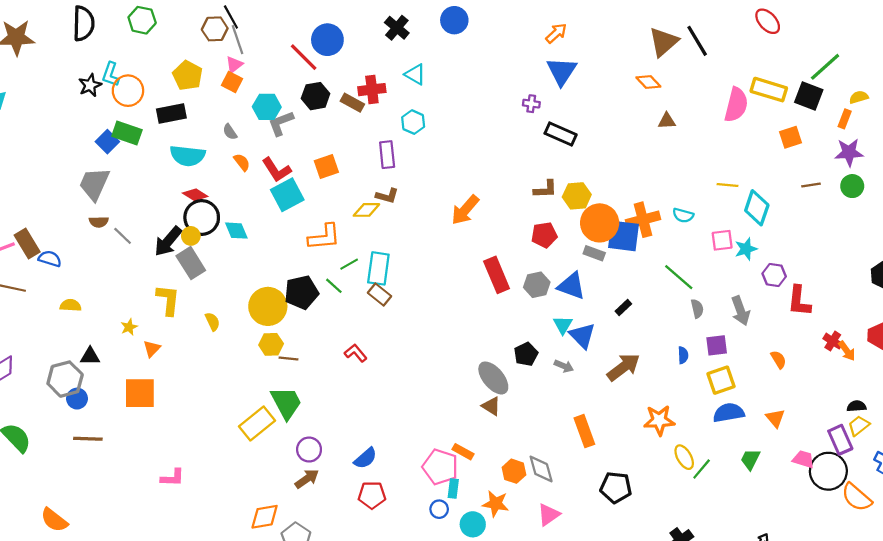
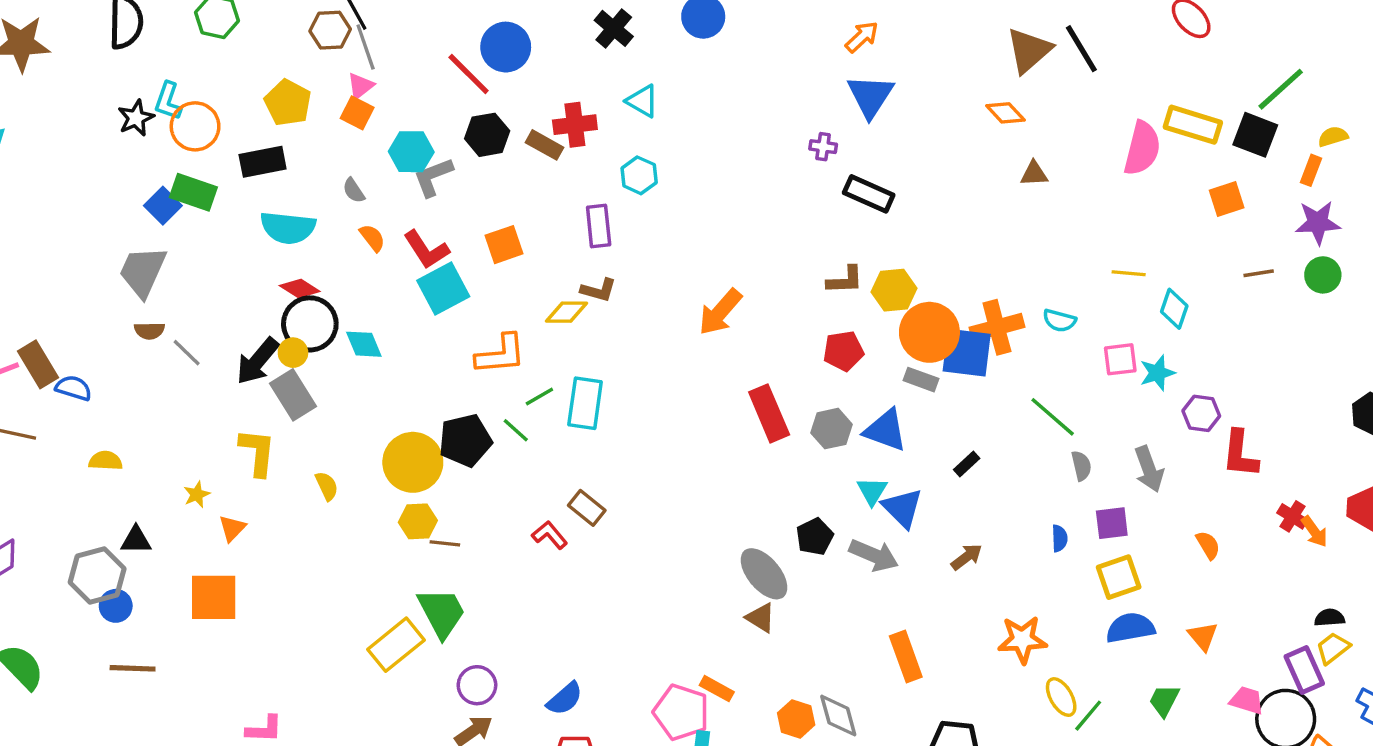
cyan diamond: (757, 208) -> (1174, 309), size x0.7
brown rectangle: (380, 294) -> (587, 508), moved
gray arrow: (564, 366) -> (874, 555), size x1.6
brown arrow: (623, 367) -> (967, 557), size x0.6

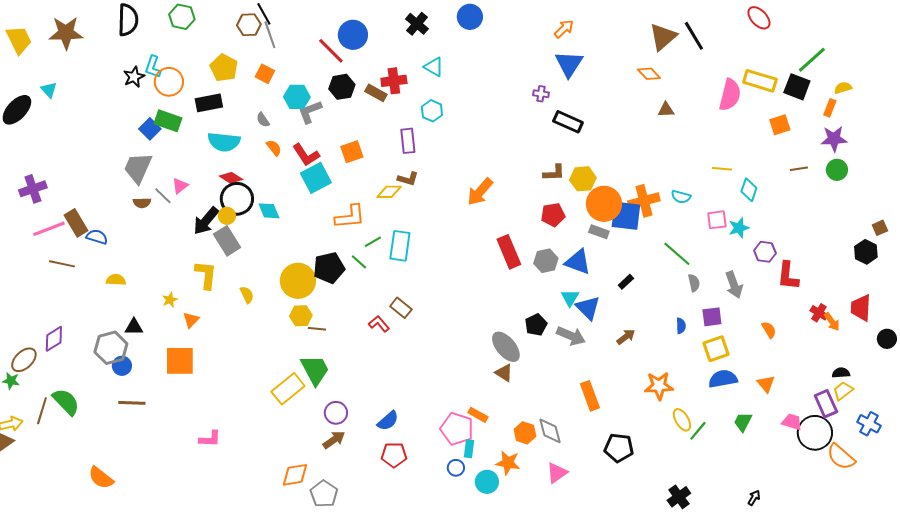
pink triangle: (360, 86) -> (180, 186), moved
gray line: (187, 353) -> (163, 196), moved

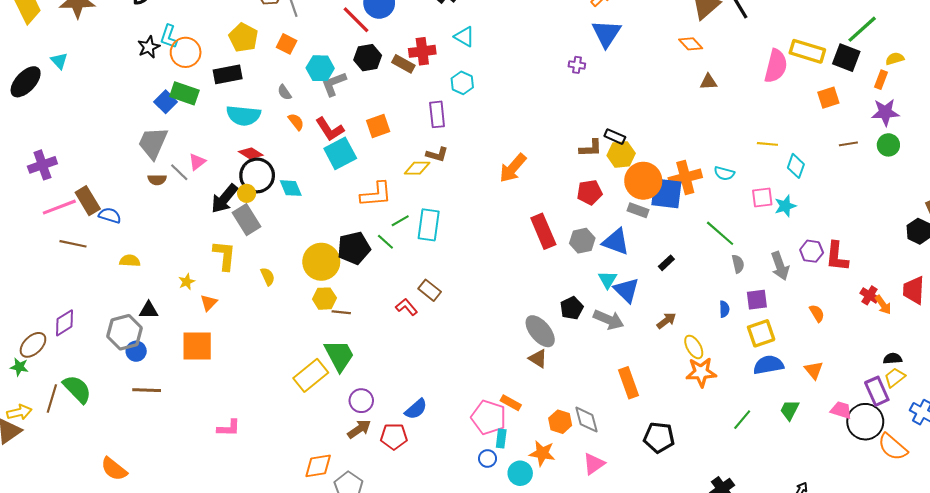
black rectangle: (568, 122) -> (615, 137), moved, size x0.7
purple hexagon: (765, 252) -> (812, 251), moved
yellow ellipse: (682, 420) -> (694, 347), moved
red pentagon: (394, 455) -> (394, 436), moved

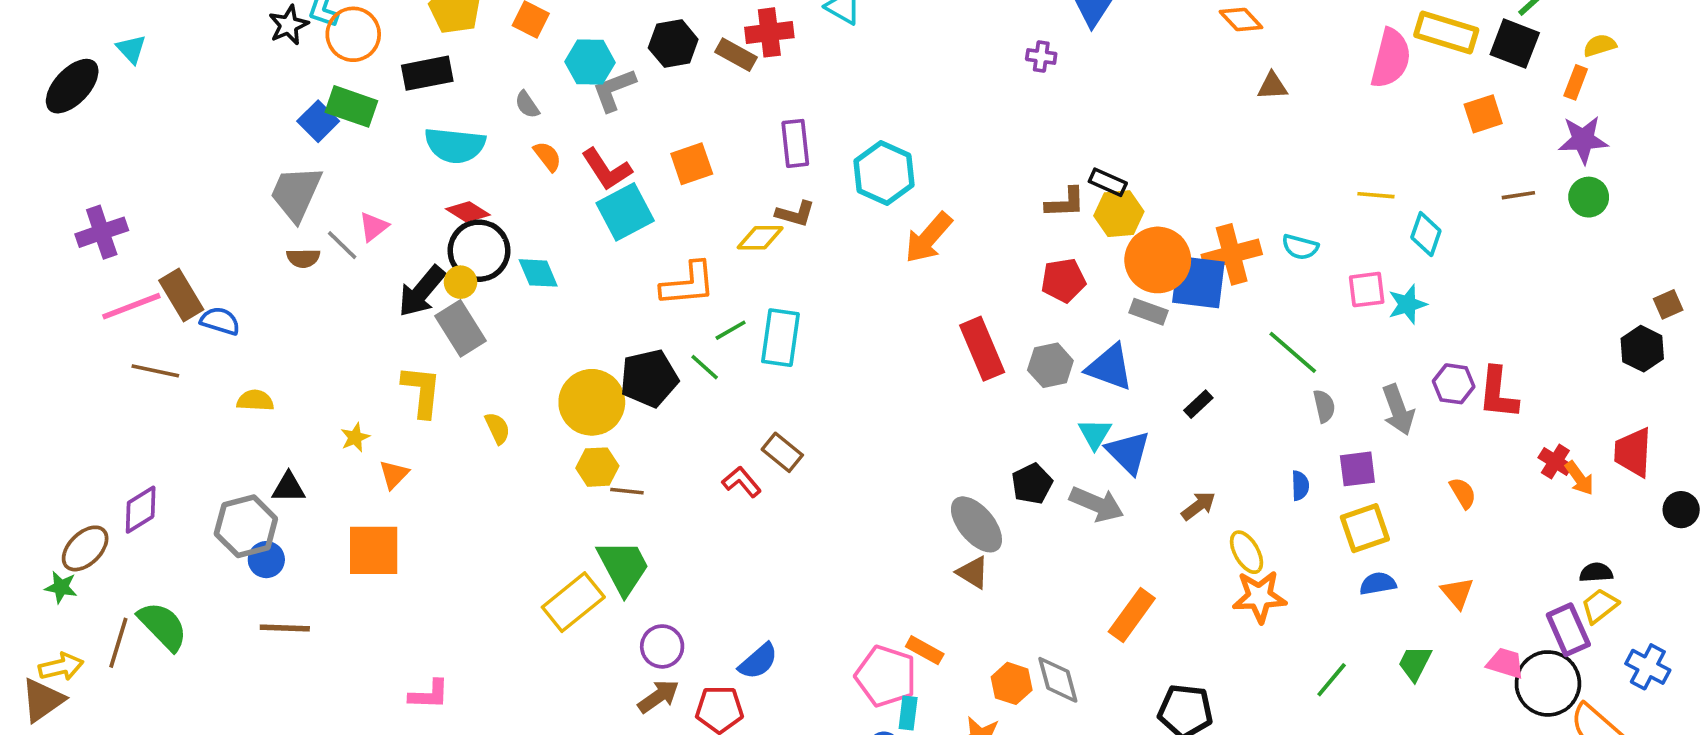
cyan hexagon: (462, 83) -> (884, 173), moved, size x1.5
blue semicircle: (768, 365) -> (1378, 584), size x0.7
orange rectangle: (629, 383) -> (1132, 615), turned 56

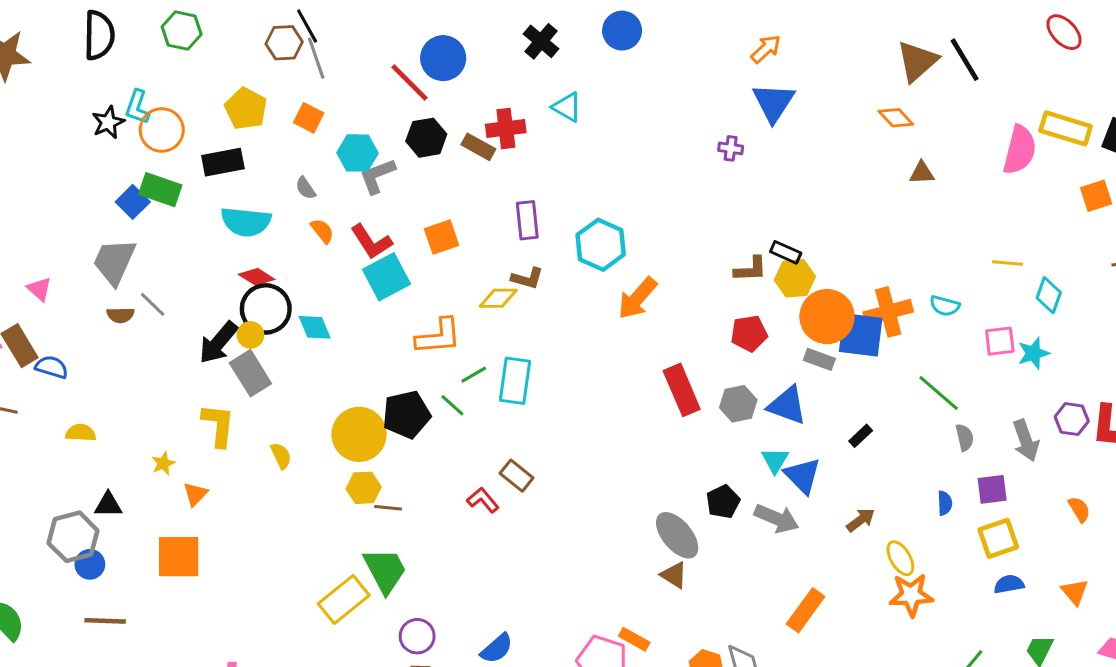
pink triangle: (374, 227) -> (39, 289), moved, turned -40

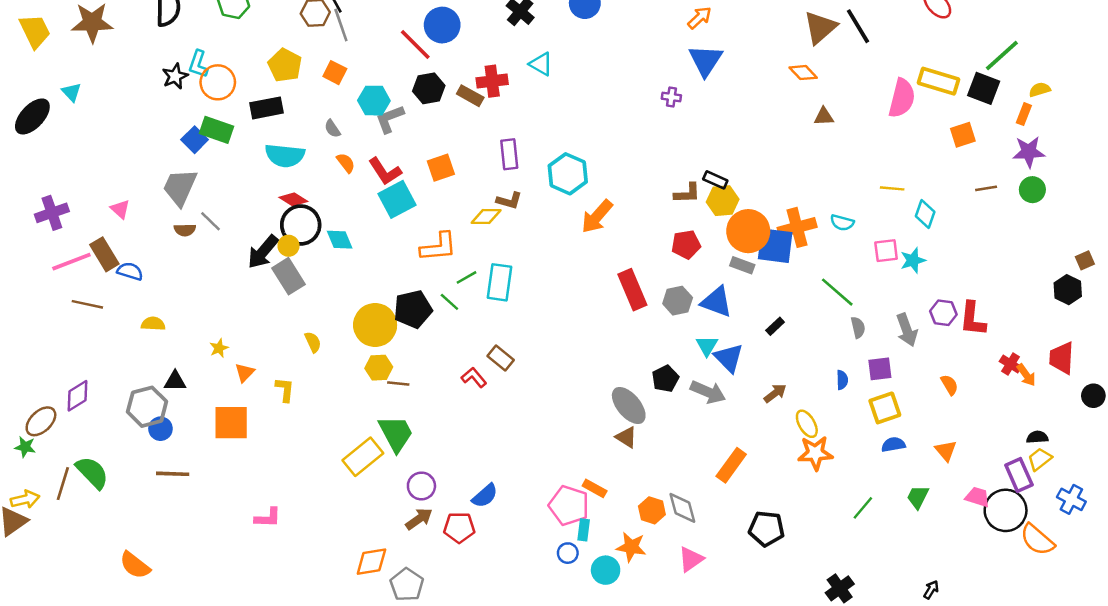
yellow L-shape: (218, 425) -> (285, 390), moved, size x0.7

